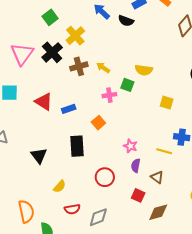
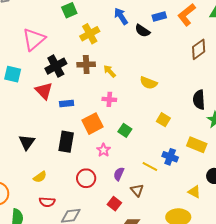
black cross: (52, 52) -> (56, 66), moved
green square: (127, 85) -> (125, 130), moved
orange square: (98, 123) -> (92, 124), size x1.5
pink star: (130, 146) -> (103, 150), moved

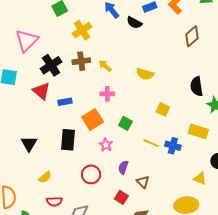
yellow line: (150, 167) -> (151, 143), moved

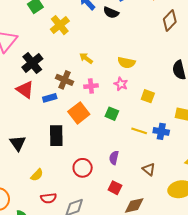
brown cross: (81, 61) -> (65, 80), moved, turned 36
pink star: (106, 145) -> (121, 84), moved
brown triangle: (143, 182) -> (149, 169), moved

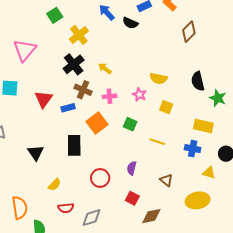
black cross: (32, 63) -> (74, 64), moved
yellow semicircle: (126, 63) -> (159, 78), moved
red triangle: (25, 90) -> (44, 99), turned 30
blue cross: (161, 131) -> (193, 149), moved

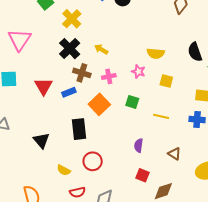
red circle: (100, 178) -> (93, 161), moved
yellow semicircle: (54, 185) -> (64, 170), turned 80

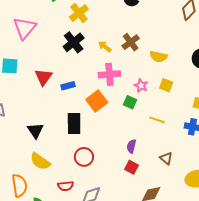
pink star: (138, 72) -> (141, 86), moved
brown cross: (82, 73) -> (131, 42), moved, turned 30
pink cross: (109, 76) -> (109, 74), size x1.5
yellow semicircle: (64, 170) -> (40, 161), moved, size x1.5
red square: (143, 175) -> (132, 167), moved

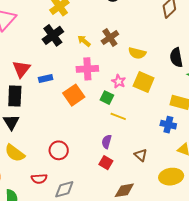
yellow square: (166, 85) -> (144, 82), size x1.5
yellow line: (157, 120) -> (118, 116), moved
black rectangle: (74, 123) -> (15, 96), moved

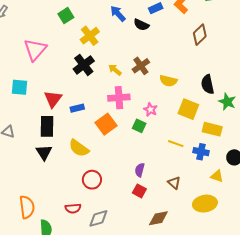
yellow square: (144, 82) -> (188, 109), moved
yellow line: (118, 116) -> (176, 144), moved
yellow semicircle: (15, 153) -> (79, 148), moved

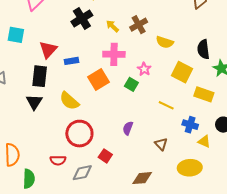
blue cross: (201, 152) -> (190, 125), moved
red circle: (92, 180) -> (79, 134), size x1.4
red square: (139, 191) -> (105, 156), moved

